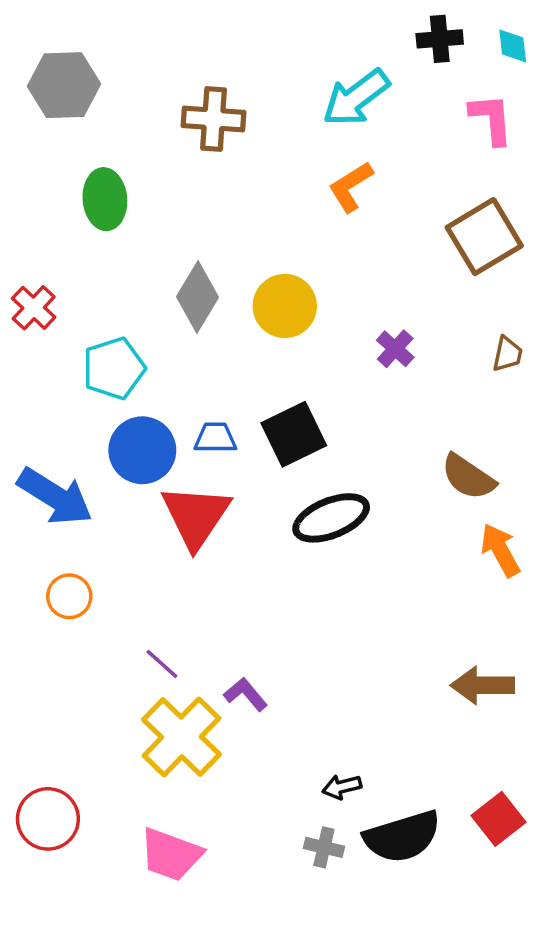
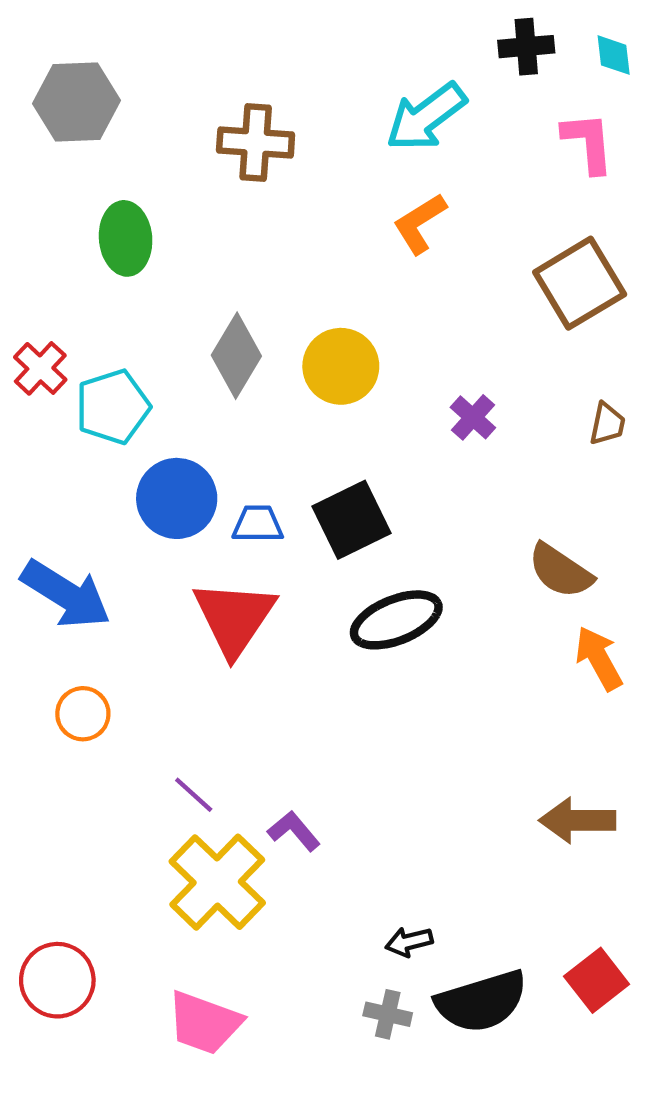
cyan pentagon: (114, 368) -> (113, 407), moved
blue circle: (142, 450) -> (177, 498), moved

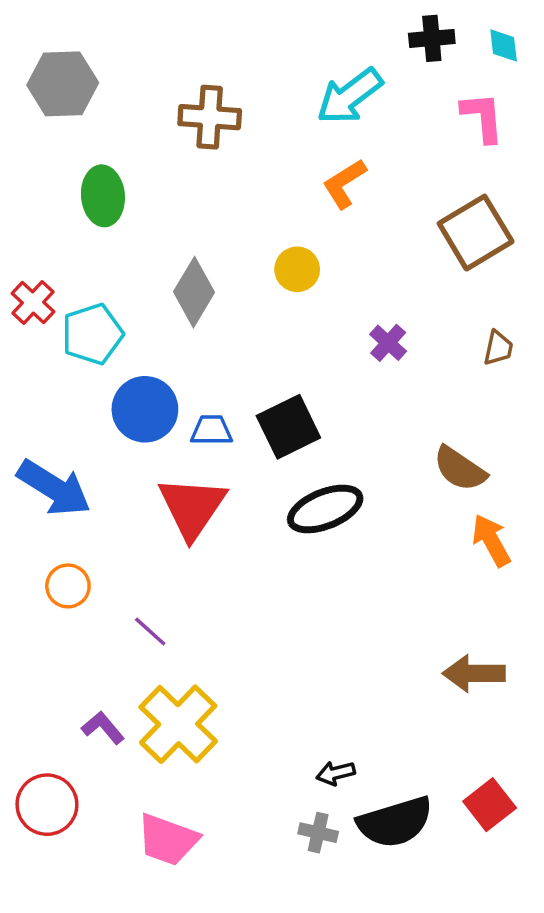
yellow circle: (341, 366) -> (297, 269), moved, size x0.7
purple line: (194, 795) -> (150, 631), moved
purple L-shape: (294, 831) -> (103, 728), moved

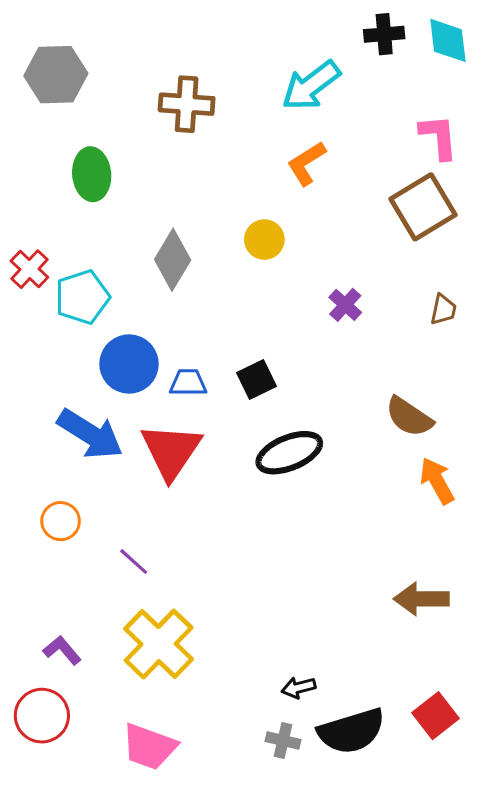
cyan diamond: (504, 45) -> (448, 40), size x1.5
pink L-shape: (483, 117) -> (439, 137), moved
black square: (288, 427) -> (257, 380), size x0.7
blue arrow: (54, 488) -> (90, 434), moved
purple L-shape: (103, 728) -> (62, 650), moved

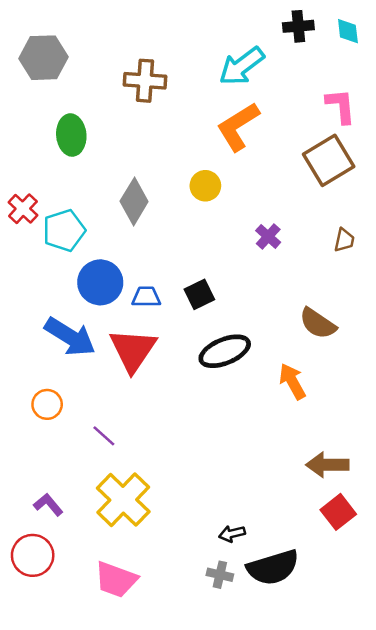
cyan diamond: (448, 40) -> (348, 31), size x0.7
orange L-shape: (306, 163) -> (238, 127), size x1.4
orange arrow: (437, 481) -> (292, 381), moved
red square: (435, 716) -> (338, 512), moved

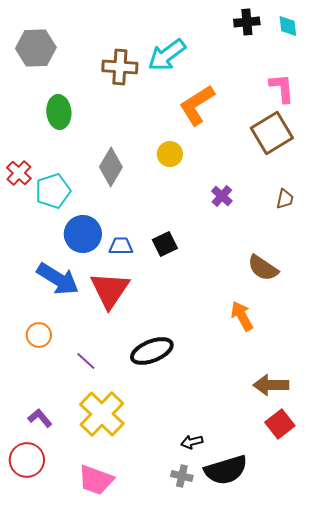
cyan arrow: (242, 66) -> (167, 55), moved
black ellipse: (225, 351) -> (152, 351), moved

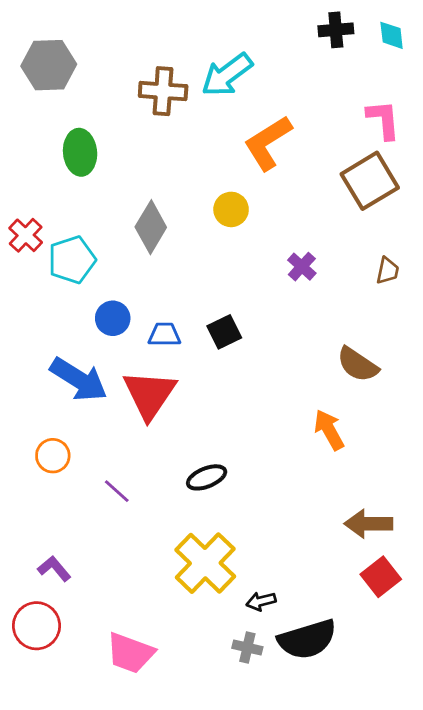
blue circle: (83, 234) -> (113, 318), size x0.7
black ellipse: (152, 351) -> (207, 477), size x0.7
yellow cross: (102, 414) -> (205, 563), moved

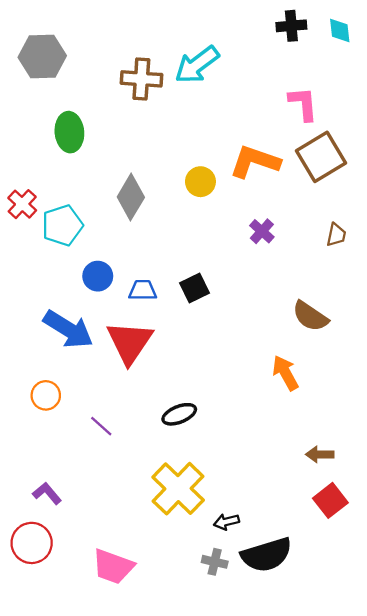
pink L-shape: (383, 120) -> (303, 104), moved
orange L-shape: (268, 143) -> (255, 162), moved, turned 51
brown arrow: (368, 524) -> (320, 454), size x0.7

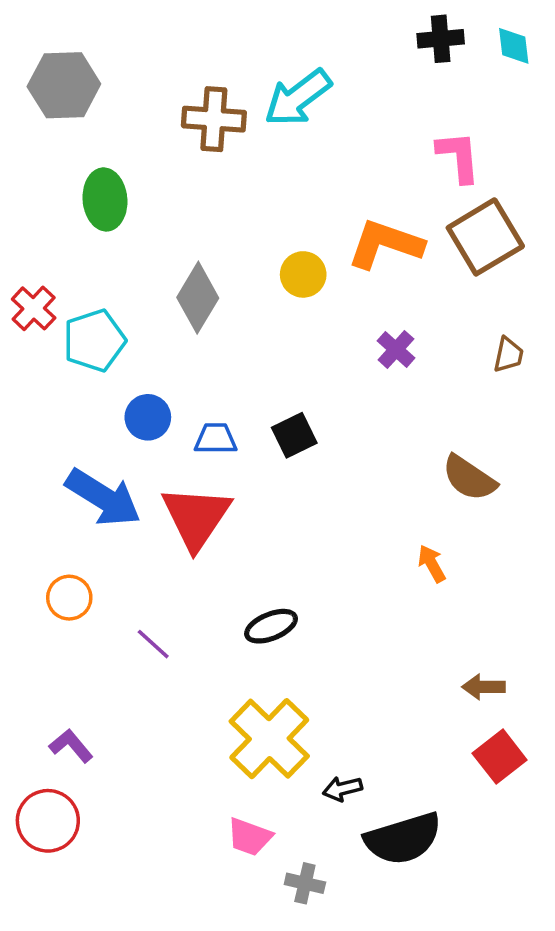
orange arrow: (285, 373) -> (432, 564), size x0.7
gray cross: (215, 562) -> (305, 883), moved
pink trapezoid: (113, 567) -> (250, 837), moved, size x0.7

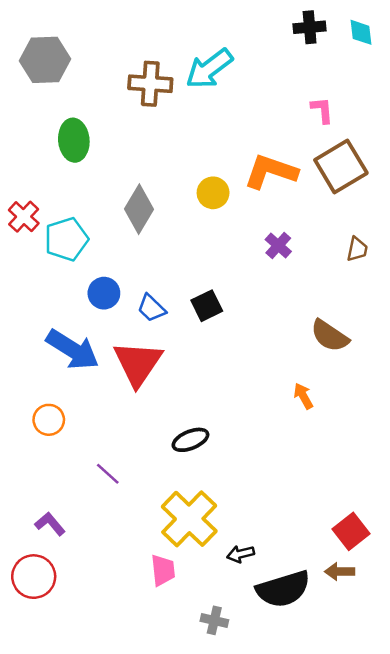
pink L-shape: (458, 157) -> (322, 110), size x0.7
blue trapezoid: (216, 439) -> (152, 308), turned -136
purple line: (153, 644) -> (108, 474), moved
brown arrow: (483, 687) -> (340, 572), moved
pink trapezoid: (250, 837) -> (163, 570), moved, turned -116

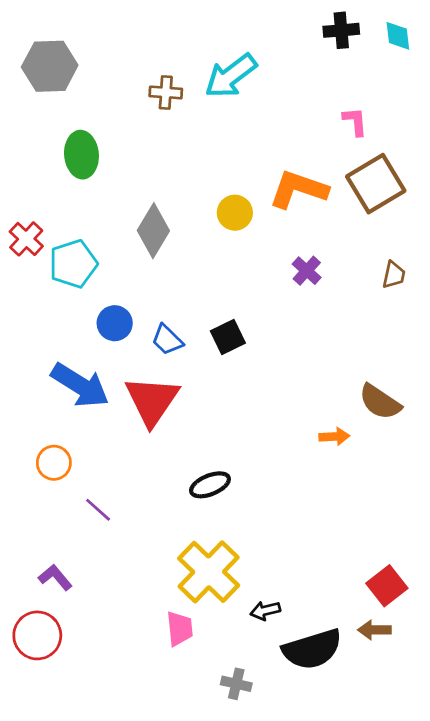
brown cross: (150, 84) -> (166, 92), size x0.7
brown semicircle: (330, 336) -> (380, 402), moved
orange arrow: (303, 396) -> (334, 436), turned 116
purple line: (108, 474) -> (98, 510), moved

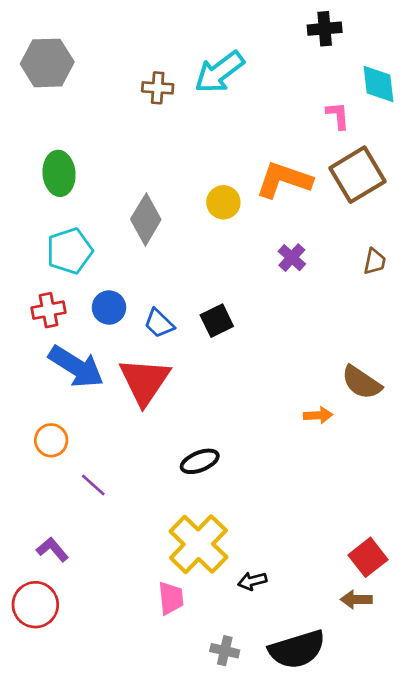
cyan diamond: (398, 36) -> (379, 84), moved, size x1.4
green ellipse: (81, 155) -> (59, 173), moved
red cross: (26, 239) -> (49, 310), moved, turned 36
black semicircle: (312, 649) -> (297, 649), moved

